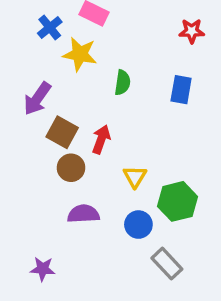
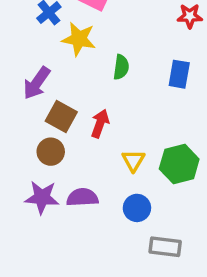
brown circle: (71, 168) -> (51, 152), moved
green hexagon: (177, 201) -> (179, 164), moved
gray rectangle: (167, 264) -> (165, 247), turned -40
purple star: (43, 269) -> (42, 197), moved, size x1.4

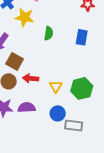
red arrow: (100, 123) -> (31, 78), moved, turned -105
gray rectangle: (165, 247) -> (74, 125), moved

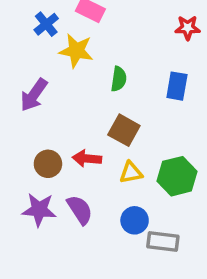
brown square: (15, 61) -> (124, 130), moved
yellow triangle: (56, 86) -> (131, 173), turned 48
purple semicircle: (27, 107) -> (80, 210), turned 60

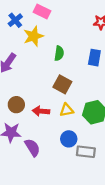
yellow star: (76, 51) -> (33, 36), turned -30
red arrow: (87, 158) -> (41, 111), moved
purple semicircle: (80, 210) -> (32, 147), moved

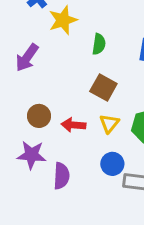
yellow triangle: (67, 110) -> (109, 123), turned -40
purple semicircle: (32, 147) -> (61, 176), turned 36

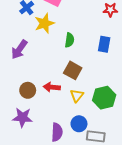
red arrow: (73, 125) -> (52, 87), moved
purple semicircle: (61, 176) -> (57, 132), moved

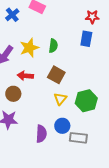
yellow star: (44, 23) -> (29, 48), moved
blue rectangle: (104, 44) -> (86, 39), moved
red arrow: (52, 87) -> (25, 76), moved

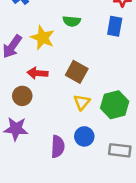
green semicircle: (53, 46) -> (72, 21), moved, turned 88
yellow star: (29, 48) -> (42, 38), turned -30
gray rectangle: (78, 138) -> (120, 150), moved

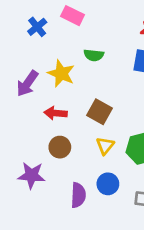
brown circle: (22, 96) -> (60, 147), moved

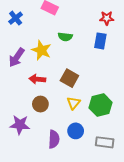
blue cross: (37, 27) -> (16, 18), moved

